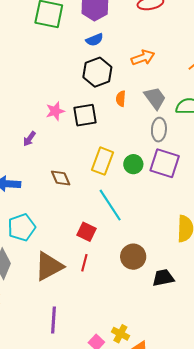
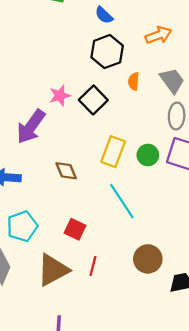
blue semicircle: (95, 40) -> (104, 15), turned 66
black square: (85, 115) -> (93, 100), turned -35
purple arrow: (29, 139) -> (31, 127), size x2.0
red square: (86, 232) -> (75, 229), moved

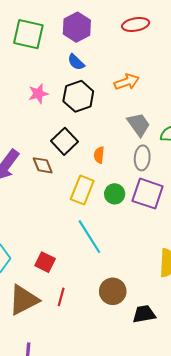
orange semicircle: (134, 81) -> (99, 155), moved
pink star: (60, 96) -> (38, 94), moved
brown diamond: (66, 171) -> (43, 165), moved

